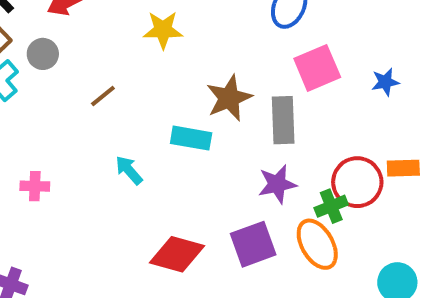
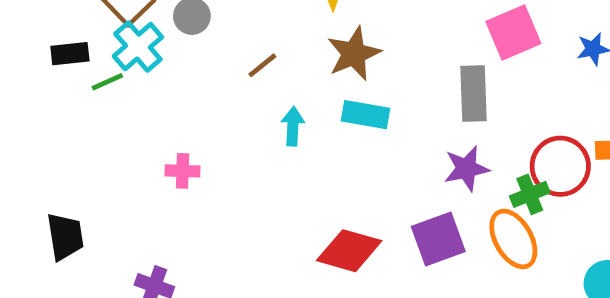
brown star: (229, 98) -> (354, 54), moved
cyan arrow: (129, 170) -> (293, 126), moved, turned 44

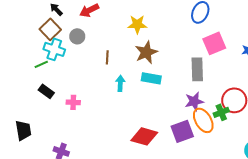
cyan cross: (138, 47) -> (54, 49), turned -30
black rectangle: (70, 54) -> (46, 91), moved, turned 42
brown line: (262, 65) -> (107, 57), turned -48
orange ellipse: (513, 239) -> (203, 120), moved

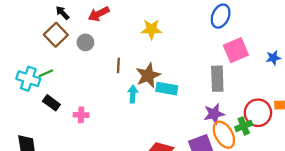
cyan cross: (54, 49) -> (28, 79), moved
brown star: (146, 52) -> (148, 75), moved

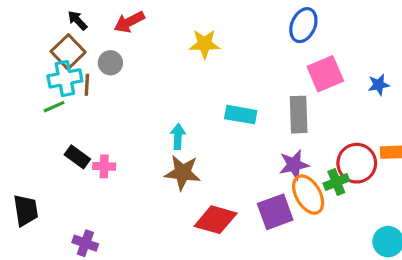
brown line: (118, 66) -> (87, 85), moved
brown star: (148, 75) -> (183, 173), moved, turned 30
cyan cross: (28, 79) -> (65, 78), moved, turned -30
cyan rectangle: (167, 89) -> (241, 115), moved
black rectangle: (51, 103) -> (77, 157), moved

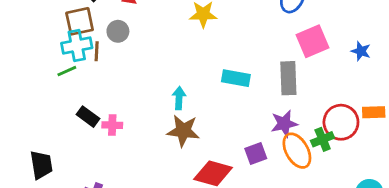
brown square: (68, 52) -> (80, 21), turned 32
blue star: (379, 85) -> (361, 51), turned 30
purple square: (275, 212) -> (256, 153), moved, size x0.7

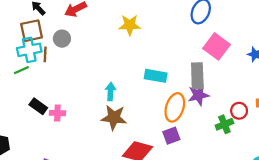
pink square: (313, 41) -> (217, 46), turned -30
red circle: (341, 122) -> (239, 111), size x0.6
purple star: (284, 124) -> (198, 95), moved
orange ellipse: (297, 151) -> (175, 107), moved, turned 48

